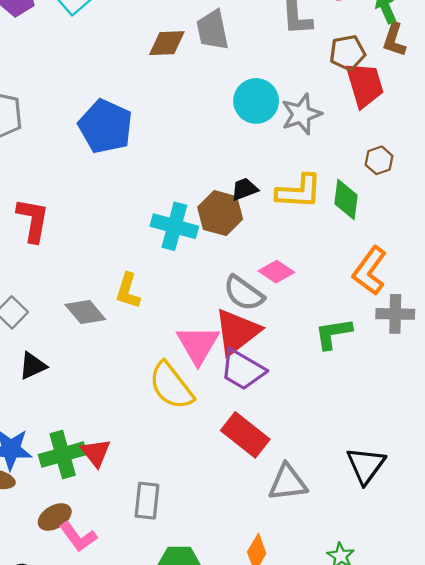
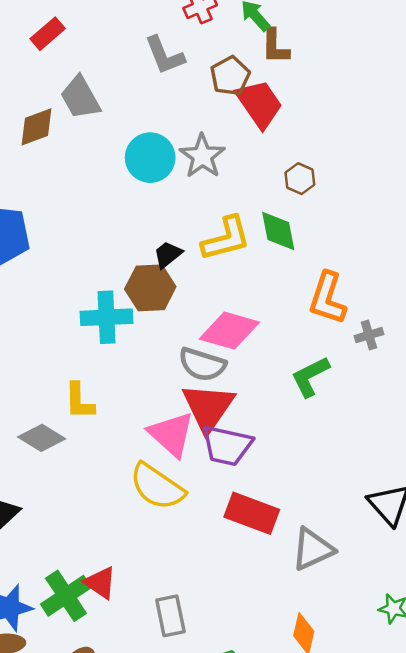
pink diamond: (276, 272) -> (229, 331), size x1.5
gray cross: (395, 314) -> (369, 335), size x0.7

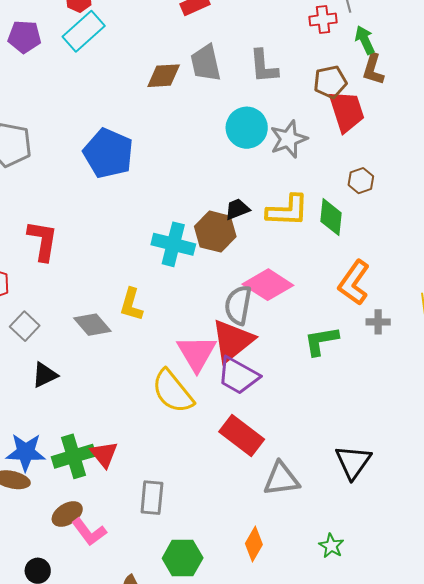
gray L-shape: (165, 55) -> (264, 66), moved
gray semicircle: (202, 364) -> (238, 305), turned 66

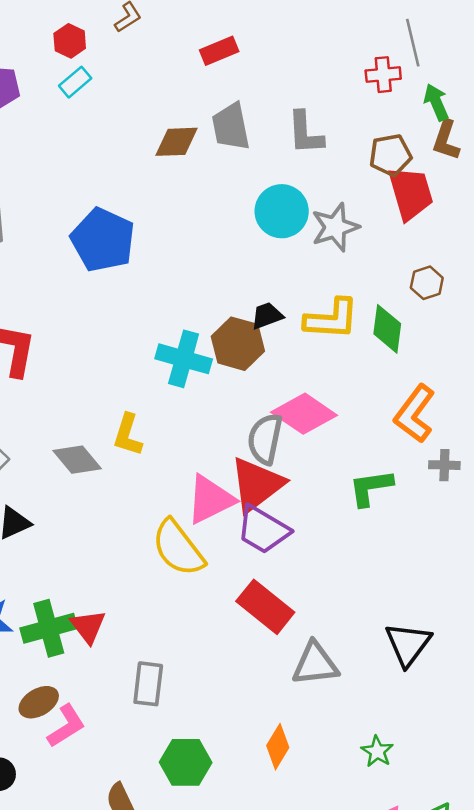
cyan rectangle: (84, 31) -> (75, 82), size x0.6
pink triangle: (197, 353) -> (210, 499), turned 33
pink L-shape: (89, 532) -> (66, 726), turned -87

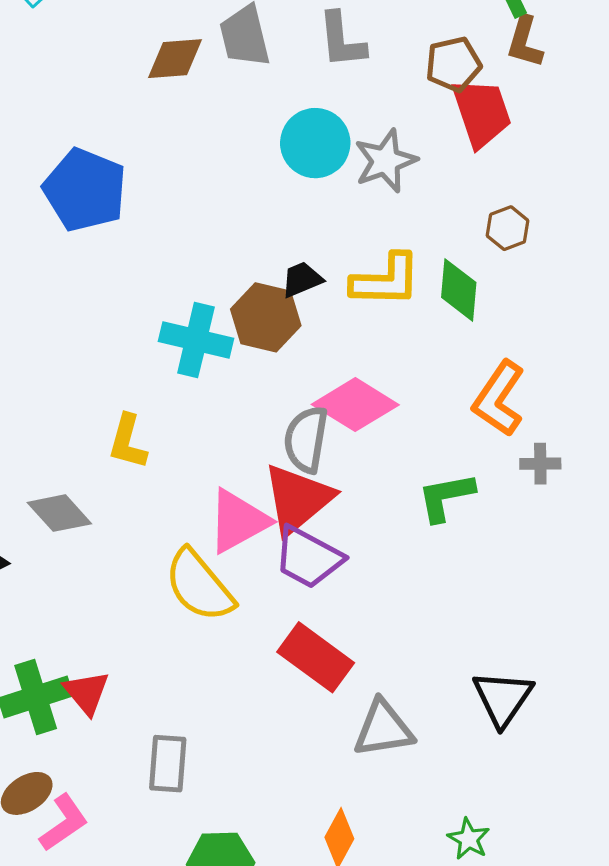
gray diamond: (77, 460) -> (59, 513), moved

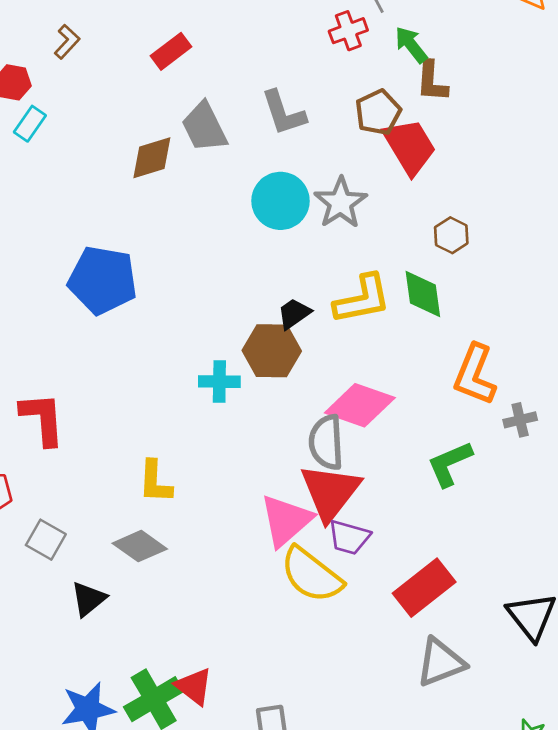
cyan cross: (196, 340) -> (219, 382), size x0.7
yellow L-shape: (128, 442) -> (155, 482), moved
purple trapezoid: (308, 557) -> (349, 537), size x0.7
yellow semicircle: (199, 586) -> (311, 575), moved
red rectangle: (316, 657) -> (424, 588), moved, turned -62

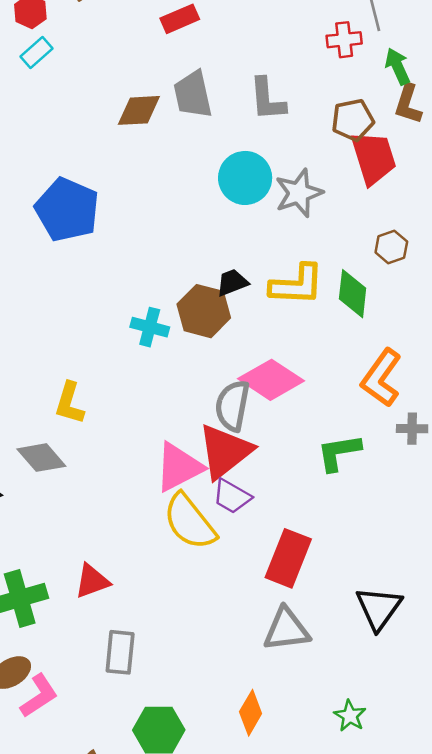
red rectangle: (424, 588) -> (288, 558), turned -44
red triangle: (194, 686) -> (92, 581), moved, turned 48

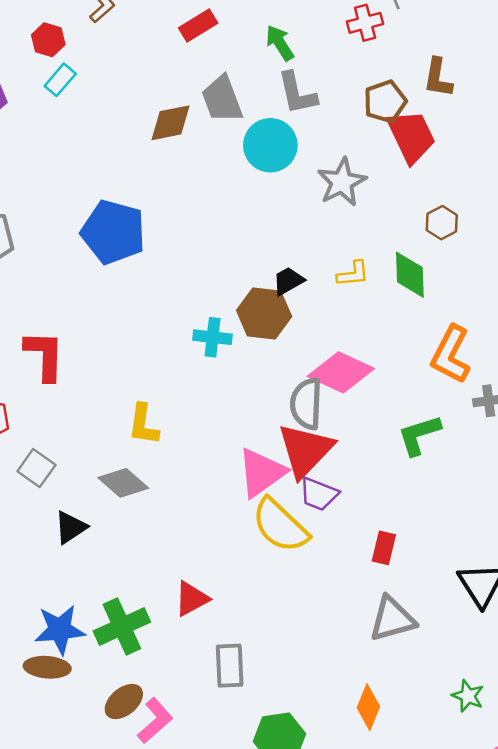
green arrow: (398, 66) -> (280, 43), moved
cyan circle: (245, 178) -> (270, 145), moved
yellow L-shape: (297, 285) -> (353, 274), size x0.6
red rectangle: (288, 558) -> (384, 548), size x0.6

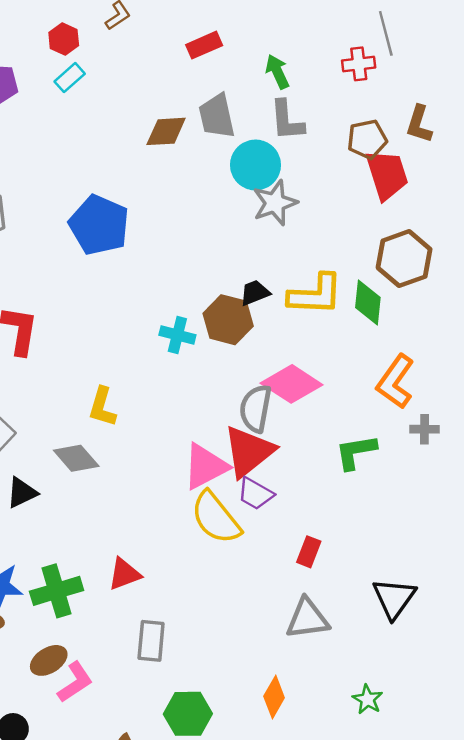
gray star: (342, 182) -> (275, 203), moved
brown hexagon: (442, 223) -> (404, 259), size x1.8
yellow L-shape: (353, 274) -> (315, 295), size x1.8

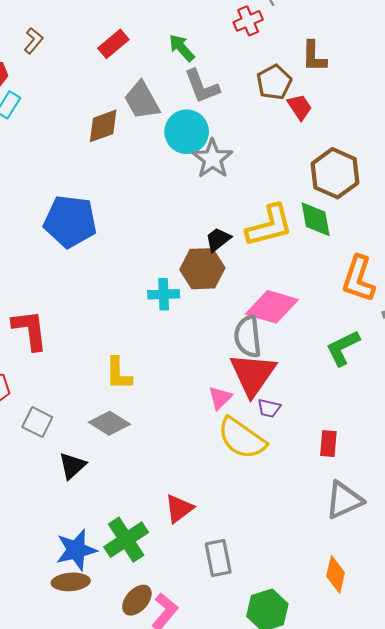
red trapezoid: (387, 175) -> (300, 107), size x0.6
pink triangle: (205, 467) -> (220, 398), size x0.6
purple trapezoid: (255, 494) -> (269, 408), size x0.7

